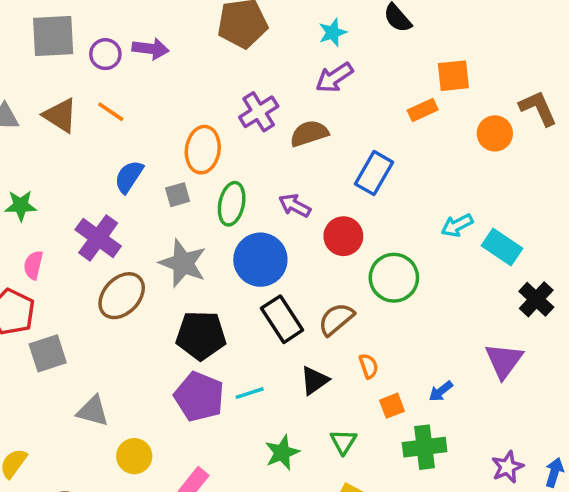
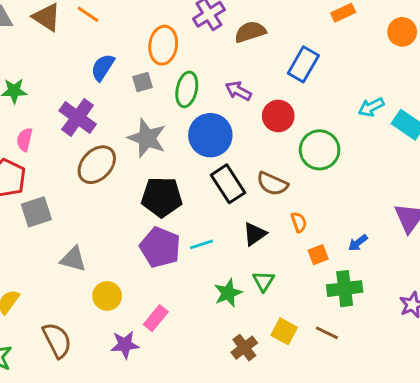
brown semicircle: (336, 319) -> (272, 184), turned -116
green triangle: (343, 442) -> (263, 281), moved

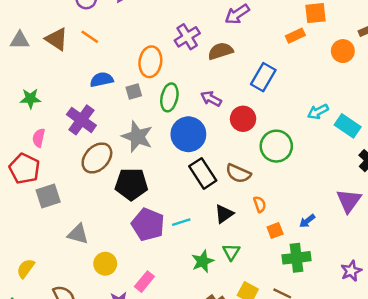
blue semicircle: (103, 67) -> (102, 80), turned 45
black pentagon: (162, 197) -> (131, 184), moved

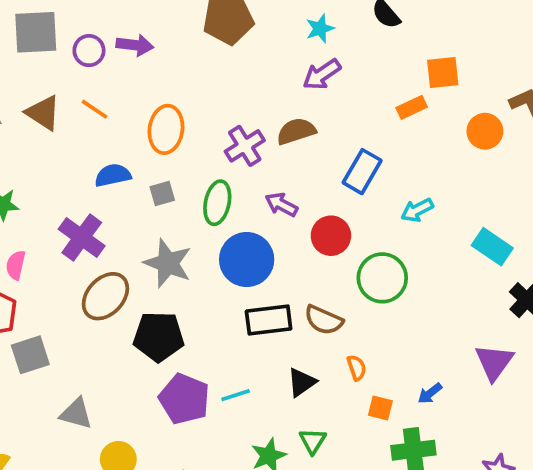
purple cross: (187, 37) -> (245, 146), moved
orange ellipse: (150, 62) -> (166, 129), moved
cyan arrow: (318, 112) -> (417, 210), moved
black rectangle: (203, 173) -> (269, 320), turned -64
orange square: (275, 230) -> (380, 408), turned 35

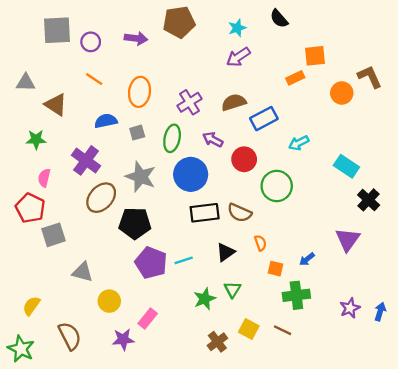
purple arrow: (135, 45) -> (136, 38), moved
brown triangle: (43, 113) -> (56, 105), moved
brown semicircle: (296, 131) -> (234, 102), moved
blue rectangle: (362, 172) -> (264, 119), turned 32

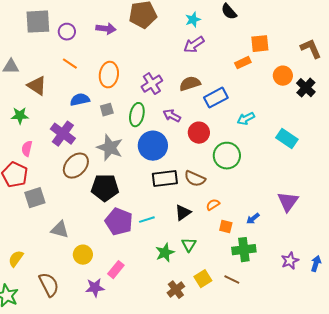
brown L-shape: (370, 77) -> (311, 49), moved
black cross: (369, 200) -> (306, 88), moved
orange semicircle: (260, 243) -> (213, 205), turned -104
yellow square: (249, 329) -> (203, 279), turned 30

